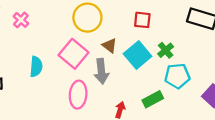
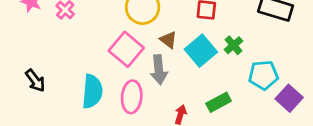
cyan semicircle: (36, 67) -> (92, 91), moved, size x1.4
cyan pentagon: (177, 76) -> (263, 75), moved

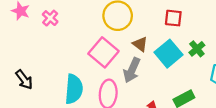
gray arrow: (159, 70) -> (132, 70), turned 30

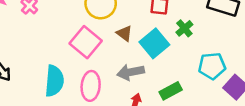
green cross: (197, 49) -> (184, 28), moved
gray arrow: (132, 70) -> (131, 72), moved, turned 55

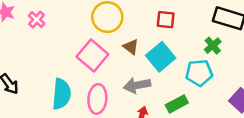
green cross: (184, 28) -> (213, 46), moved
cyan pentagon: (212, 66) -> (199, 73), moved

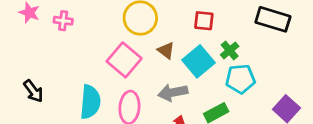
pink cross: (37, 20) -> (63, 21), turned -35
green cross: (213, 46) -> (230, 50), moved

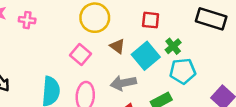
pink square: (124, 60) -> (80, 54), size x0.7

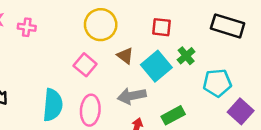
cyan pentagon: (183, 71) -> (217, 83), moved

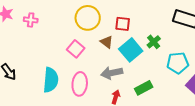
red square: (162, 27) -> (123, 24), moved

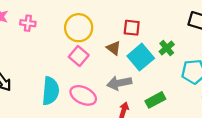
yellow circle: (88, 18) -> (79, 28), moved
pink ellipse: (80, 84) -> (83, 95), turned -70

